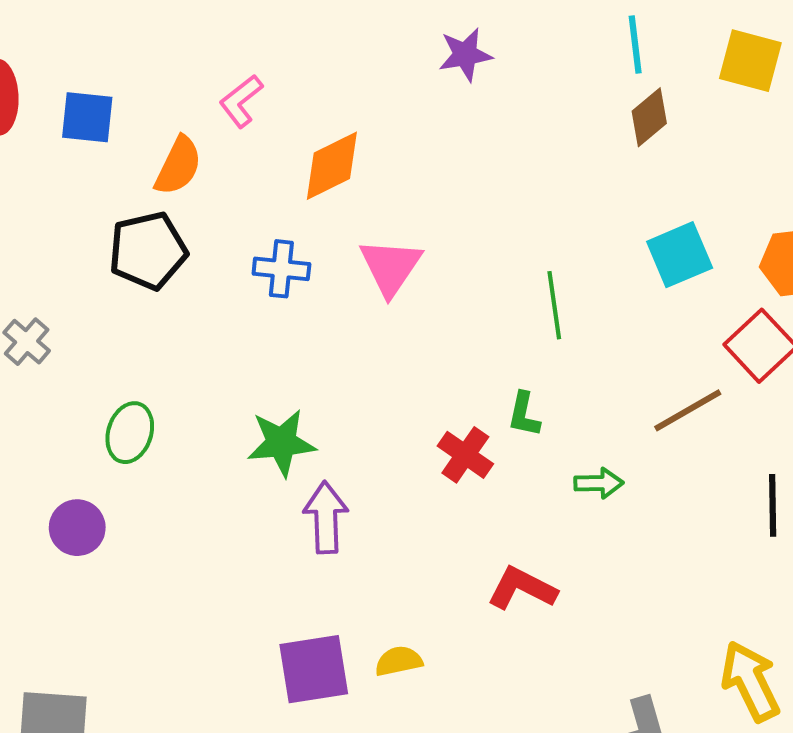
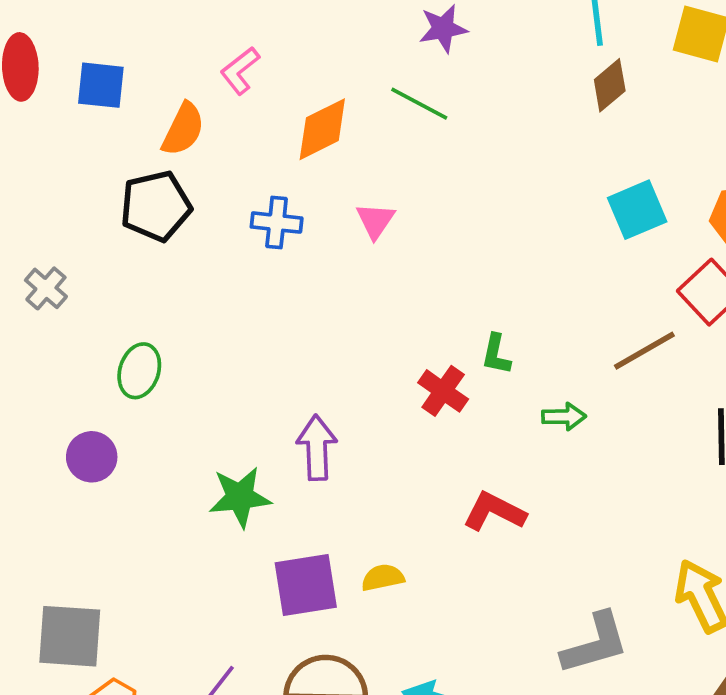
pink triangle: (391, 267) -> (375, 221), size x0.7
green line: (554, 305) -> (419, 104), moved, turned -54
green star: (281, 443) -> (240, 497), moved

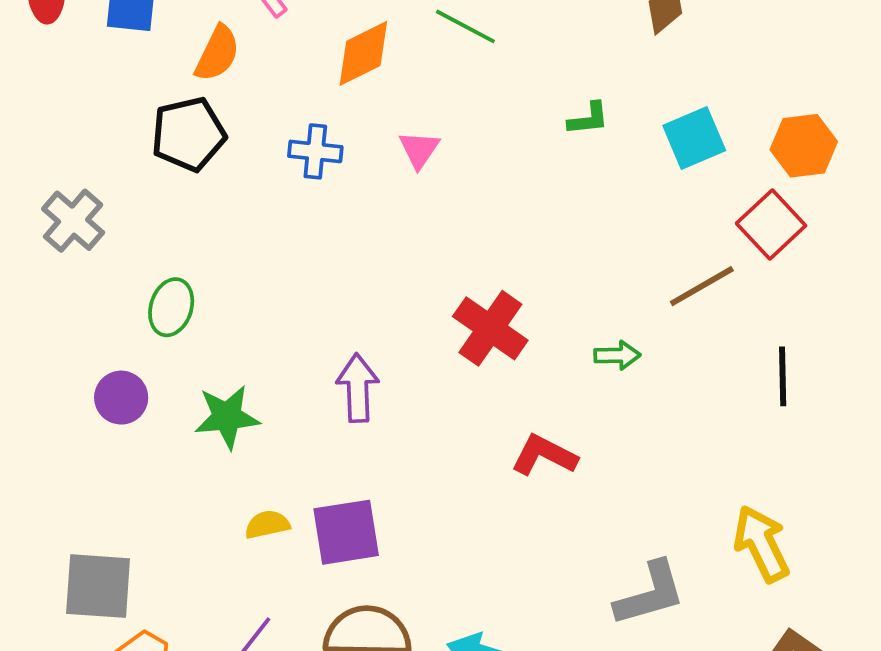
gray cross: (46, 288) -> (73, 221), size x1.4
green L-shape: (496, 354) -> (588, 119), moved, turned -108
red cross: (443, 391) -> (490, 328), size x1.4
green star: (240, 497) -> (227, 417), moved
yellow semicircle: (383, 578) -> (267, 524), moved

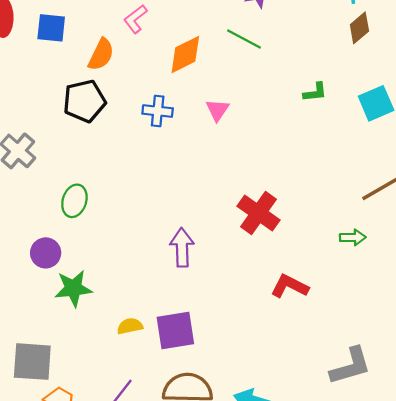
green arrow: (617, 355) -> (353, 237), moved
green star: (227, 417) -> (73, 288), moved

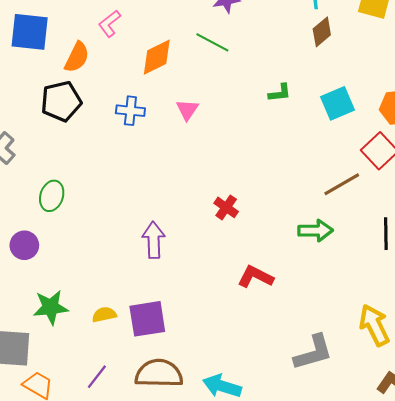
blue square: (51, 28) -> (30, 32), size x1.4
red cross: (258, 213) -> (226, 207), size x0.6
green arrow: (353, 237) -> (315, 231), size x1.4
green star: (73, 288) -> (51, 307), moved

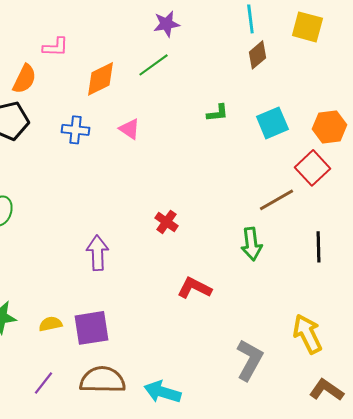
pink L-shape: (109, 24) -> (55, 47), turned -140
green line: (212, 42) -> (153, 65), turned -64
pink triangle: (187, 110) -> (129, 129), turned -30
green arrow: (315, 231) -> (251, 244), turned 84
gray L-shape: (313, 352) -> (249, 360), turned -45

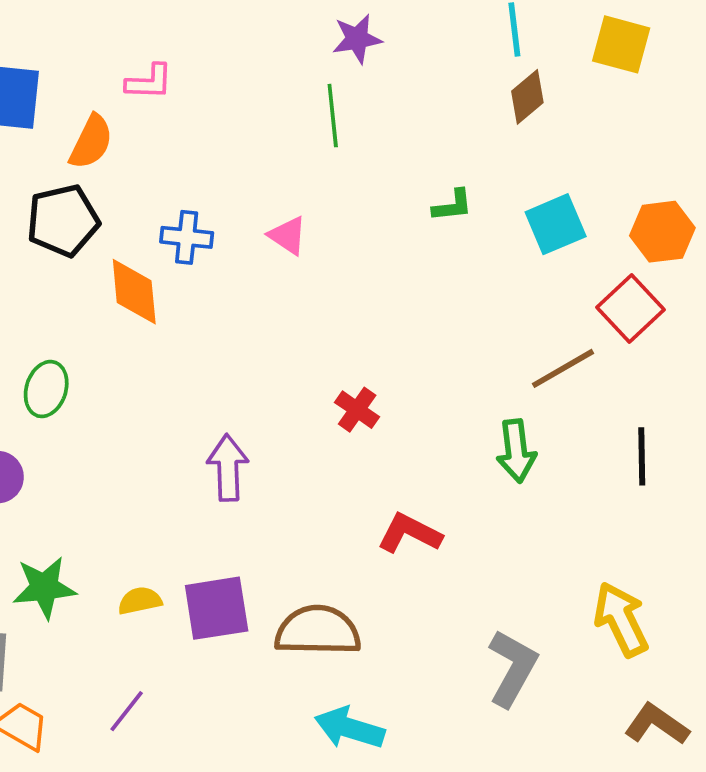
green line: (153, 65) -> (333, 116), turned -60
orange diamond: (100, 79) -> (134, 292), moved, turned -69
brown semicircle: (102, 380) -> (318, 631), moved

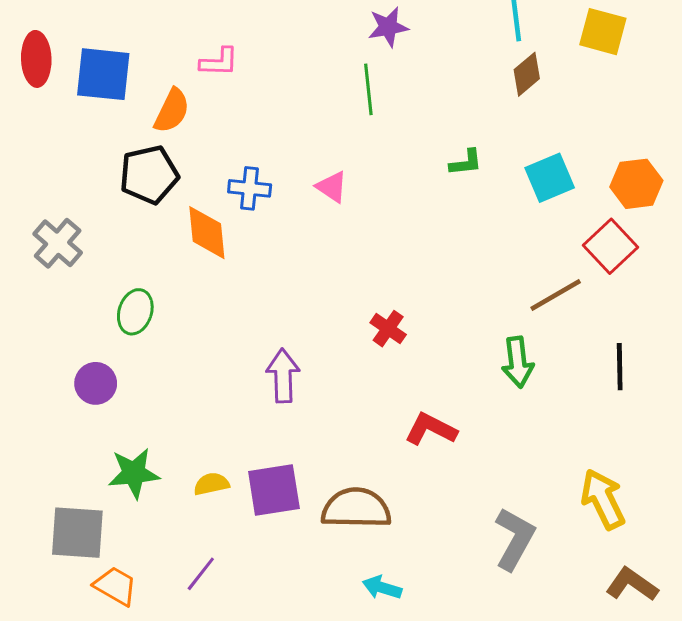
cyan arrow: (350, 728) -> (382, 588), size x0.7

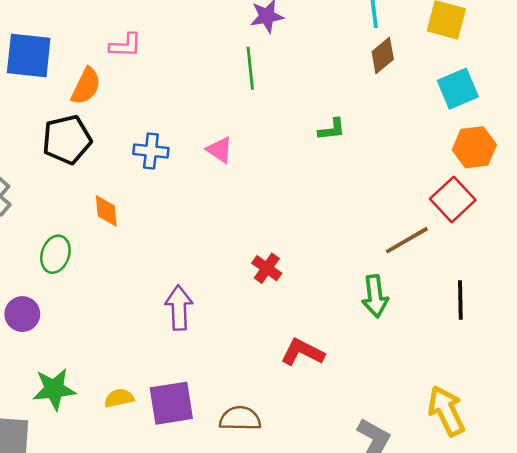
cyan square: (550, 178) -> (458, 89), moved
orange diamond: (207, 233) -> (106, 211), moved, size x0.7
brown semicircle: (356, 508) -> (240, 418), size x0.7

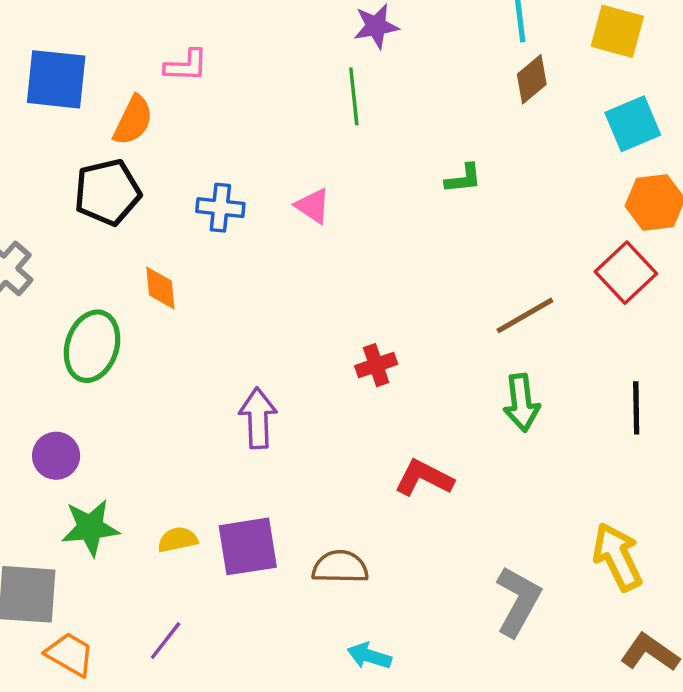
brown line: (407, 240) -> (525, 315), moved
green ellipse: (55, 254) -> (92, 346), size x1.4
red cross: (267, 268) -> (376, 365), turned 36
purple circle: (22, 314) -> (56, 456), moved

